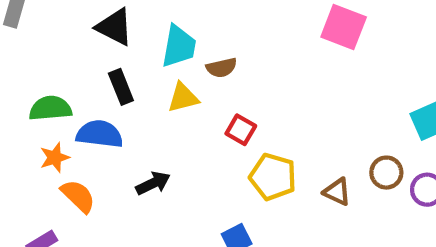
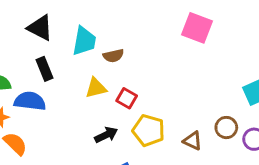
yellow triangle: (183, 98) -> (96, 88), moved
black arrow: (153, 183) -> (106, 135), moved

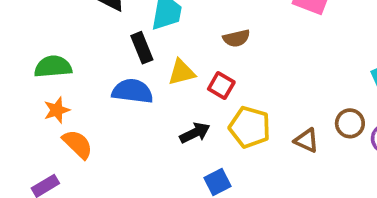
brown semicircle: (113, 56) -> (236, 38), moved
black rectangle: (45, 69) -> (142, 48), moved
blue semicircle: (30, 101) -> (132, 91), moved

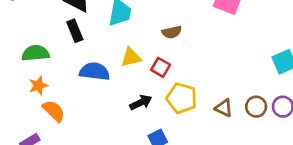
black rectangle: (142, 48) -> (75, 31), moved
brown circle: (350, 123) -> (256, 107), moved

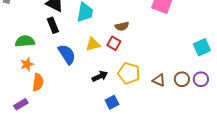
red square: (161, 67) -> (114, 43), moved
blue semicircle: (94, 71) -> (67, 54), turned 50
orange semicircle: (54, 111) -> (38, 82), turned 54

